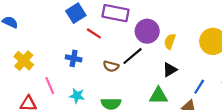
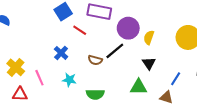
blue cross: (74, 58) -> (61, 53), turned 32
yellow cross: (24, 61) -> (16, 67), moved
black triangle: (170, 70) -> (149, 63), turned -32
cyan star: (77, 96) -> (69, 80), moved

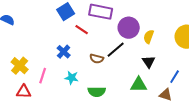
pink line: (39, 78) -> (43, 76), turned 42

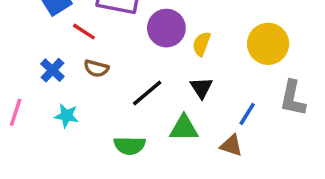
black line: (116, 50) -> (147, 93), moved
brown semicircle: (97, 59) -> (96, 68), moved
green semicircle: (97, 92) -> (130, 146), moved

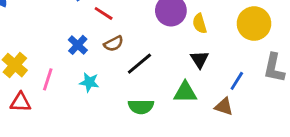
yellow semicircle: (201, 44) -> (200, 24), turned -36
brown semicircle: (96, 68) -> (114, 44), turned -42
black line: (147, 93) -> (139, 64), moved

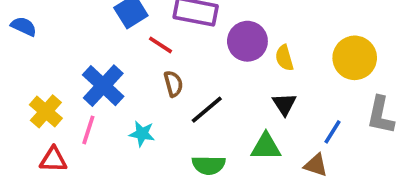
brown semicircle: (114, 44) -> (173, 84), turned -78
blue cross: (78, 45) -> (103, 86), moved, size x1.6

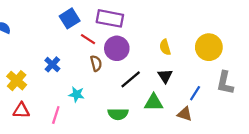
purple circle: (247, 41) -> (117, 48), moved
blue cross: (103, 86) -> (52, 64), size x0.6
black line: (207, 110) -> (131, 79), moved
pink line: (88, 130) -> (56, 115), moved

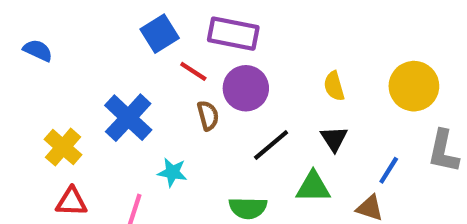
blue cross: (52, 64) -> (128, 118), size x1.6

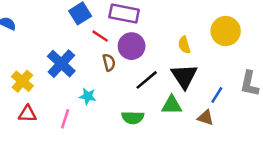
yellow circle: (414, 86) -> (226, 31), moved
black triangle: (334, 139) -> (184, 76), size x1.6

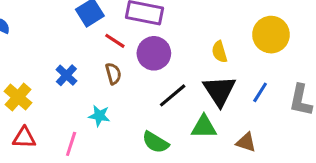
brown semicircle: (109, 62) -> (113, 74), moved
blue cross: (61, 64) -> (66, 75), size x0.6
blue line: (217, 95) -> (260, 92), moved
green semicircle: (133, 118) -> (155, 142), turned 30

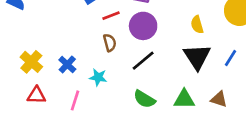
red line: (115, 41) -> (111, 16), turned -54
blue cross: (66, 75) -> (67, 64), moved
black line: (173, 95) -> (143, 61), moved
green triangle: (204, 127) -> (184, 99), moved

